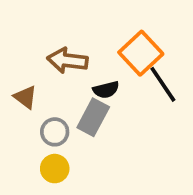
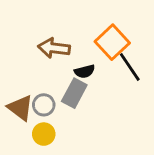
brown triangle: (25, 97) -> (20, 108), moved, size x1.4

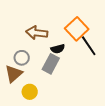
gray circle: (44, 105) -> (22, 58), moved
brown triangle: (20, 108) -> (14, 74), turned 42

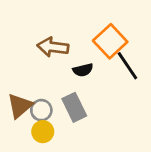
gray circle: (22, 58) -> (41, 110), moved
gray rectangle: (51, 64) -> (74, 107), moved, turned -54

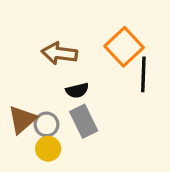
black line: (127, 66) -> (143, 74), turned 36
black semicircle: (83, 70) -> (77, 90), moved

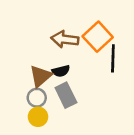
brown arrow: (59, 53) -> (65, 39), moved
brown triangle: (22, 120) -> (41, 76), moved

